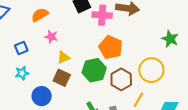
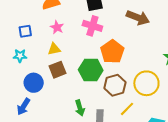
pink cross: (102, 15) -> (92, 26), moved
yellow triangle: (64, 57) -> (54, 49), moved
brown square: (62, 78) -> (58, 70), turned 30

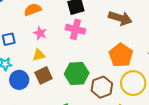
orange pentagon: (112, 52) -> (121, 55), moved
blue circle: (34, 83) -> (19, 80), moved

